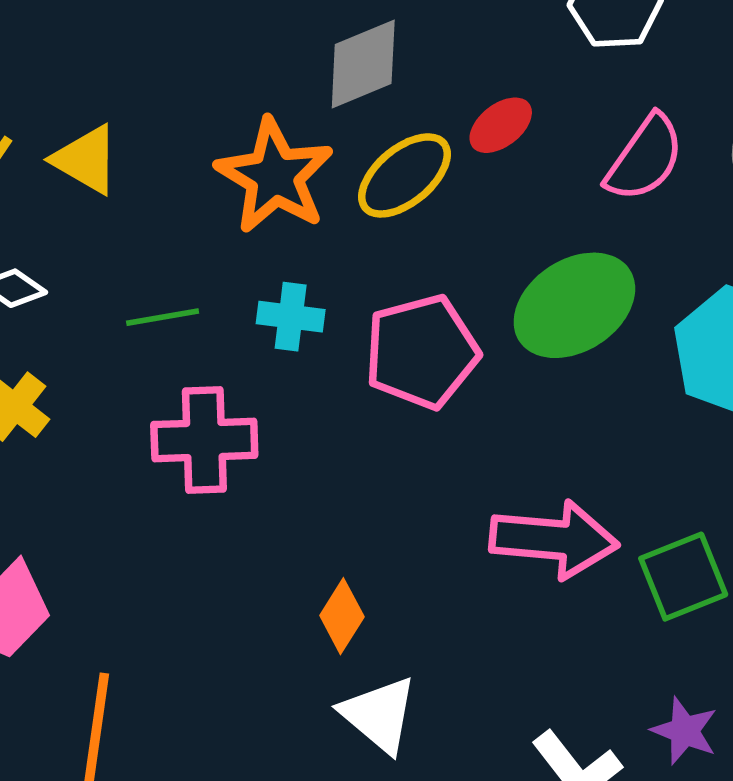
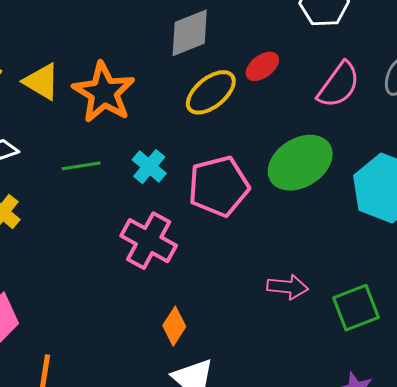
orange star: (275, 176) -> (104, 92), moved
cyan cross: (291, 317) -> (149, 167), turned 32
pink cross: (204, 440) -> (149, 241), moved, turned 30
pink arrow: (554, 539) -> (288, 287), size x0.6

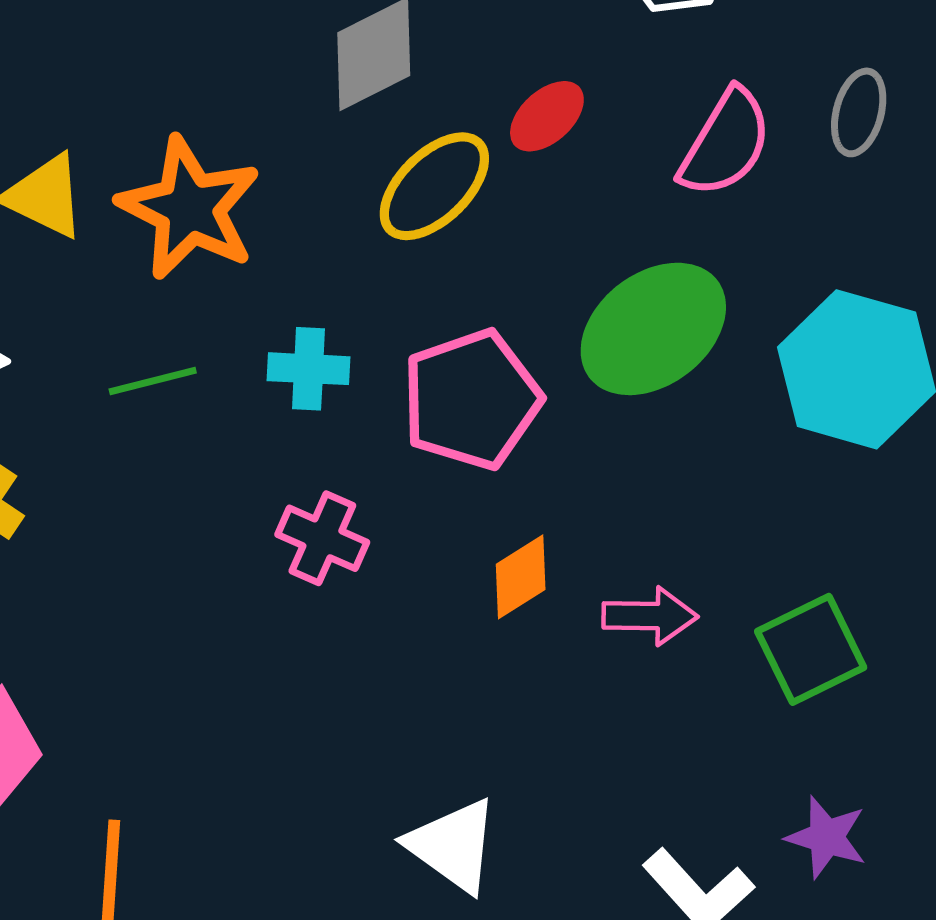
cyan cross: (149, 167) -> (309, 369), turned -32
pink cross: (149, 241) -> (322, 538), size x0.7
orange diamond: (174, 326) -> (521, 577), moved, turned 30

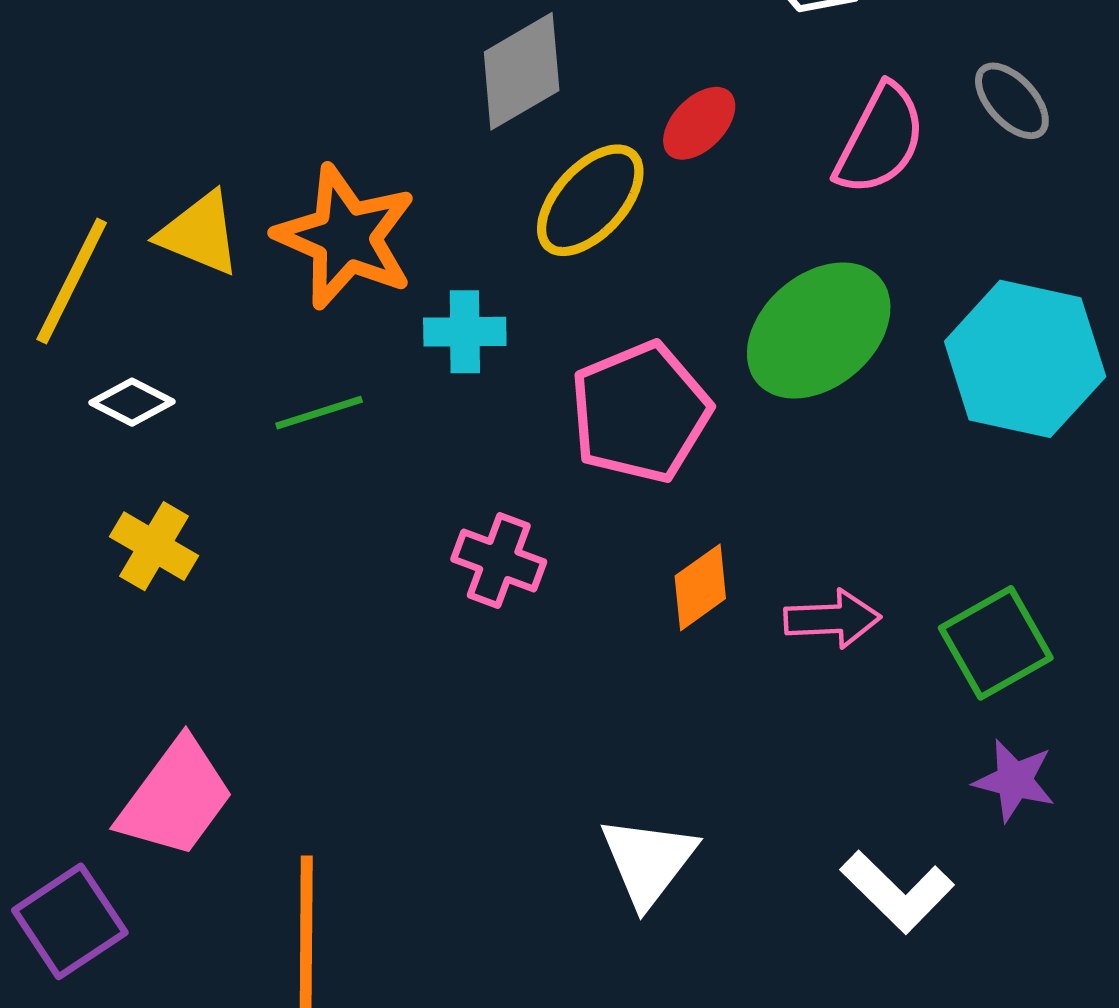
gray ellipse: (859, 112) -> (1012, 101), turned -54
cyan cross: (309, 369) -> (465, 332), moved
purple star: (826, 837) -> (1014, 780), moved
white triangle: (453, 845) -> (648, 861), turned 35

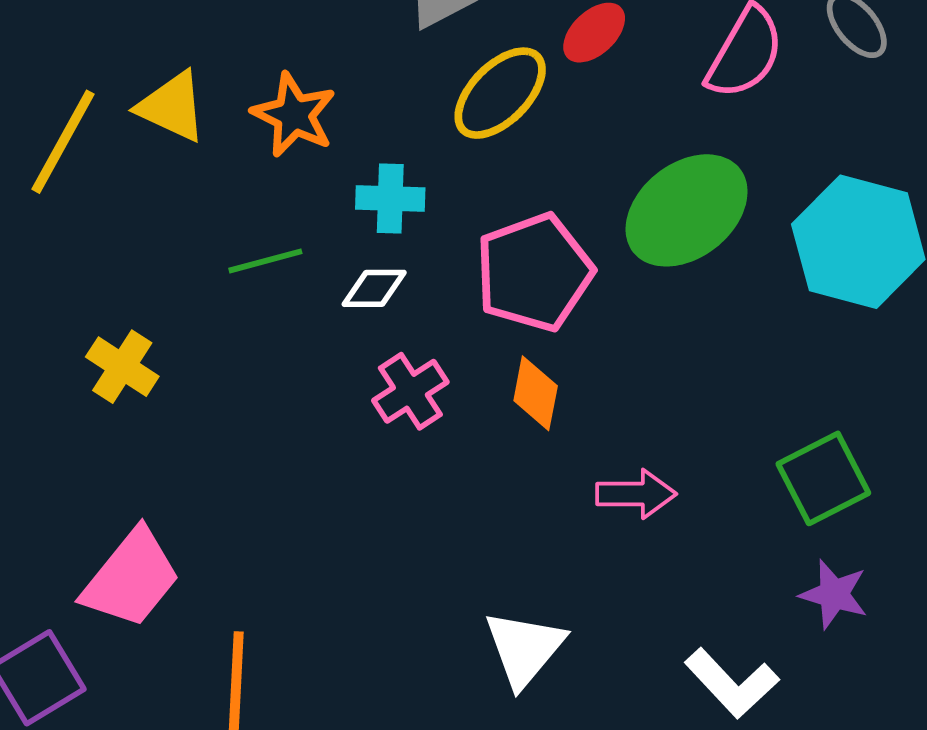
orange star: (346, 237) -> (294, 115), size x0.7
white diamond: (132, 402) -> (374, 288), moved, turned -30
pink cross: (499, 560) -> (410, 391), turned 34
orange diamond: (700, 587) -> (536, 393), moved, turned -46
pink arrow: (832, 619) -> (636, 494), moved

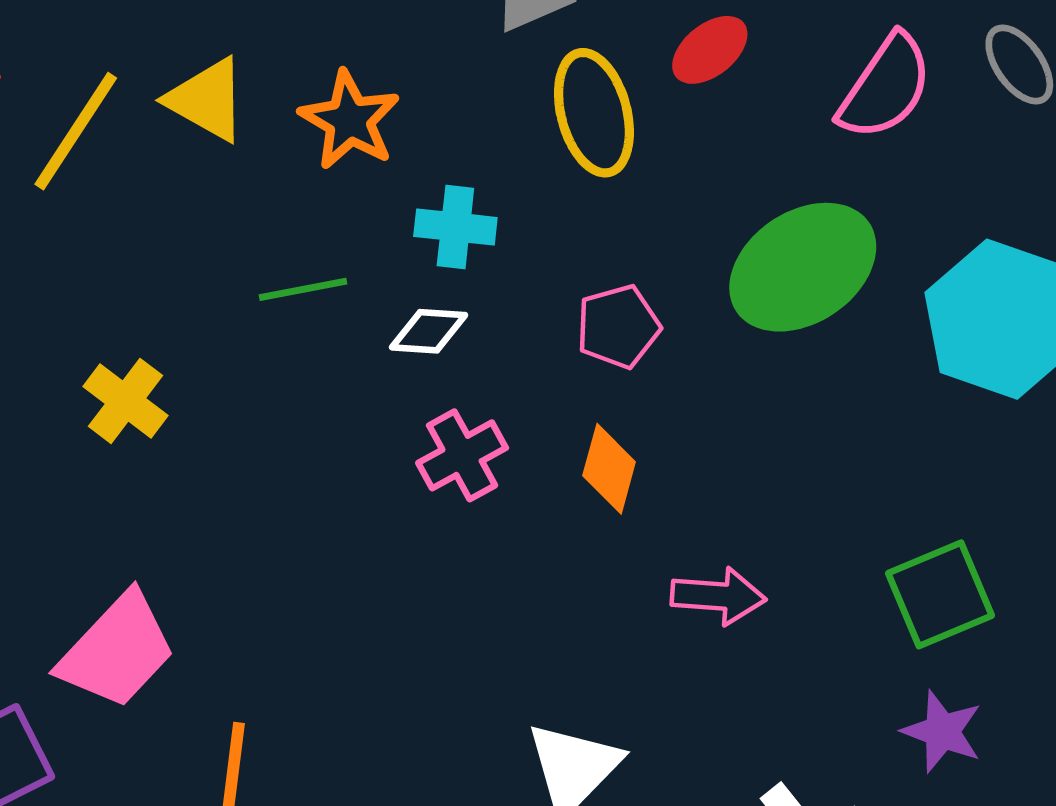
yellow ellipse: (500, 93) -> (594, 113), turned -64
pink pentagon: (534, 272) -> (618, 327), size x0.6

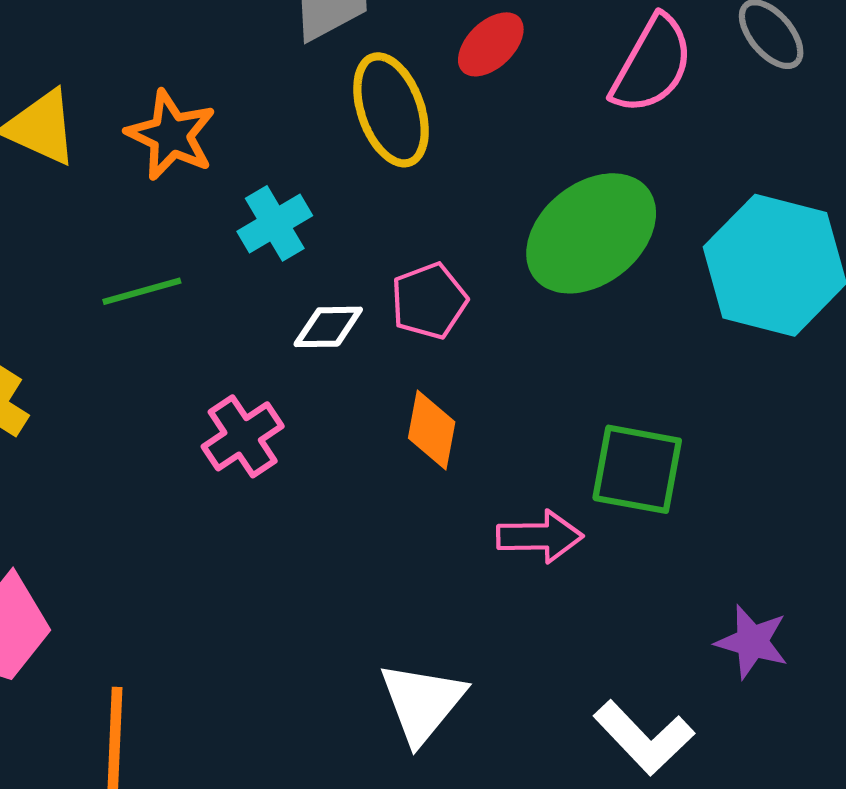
cyan cross: (455, 227) -> (275, 223), turned -32
white diamond: (429, 331) -> (328, 327), moved
pink cross: (462, 455) -> (243, 436), moved
green square: (940, 594) -> (637, 469), moved, turned 38

